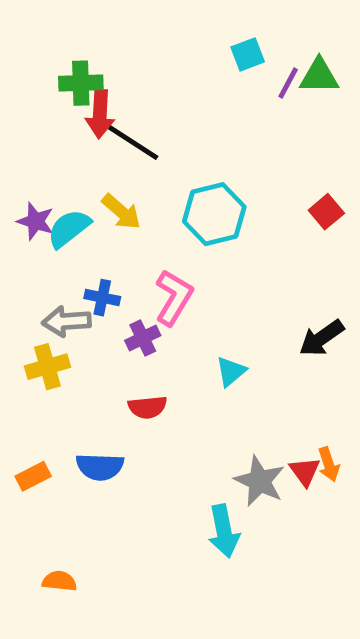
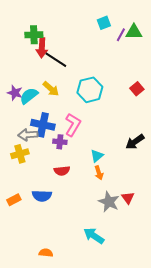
blue cross: (102, 298) -> (43, 125), size x1.6
purple cross: (143, 338) -> (60, 142), turned 32
orange arrow: (329, 464) -> (99, 173), moved
cyan arrow: (224, 531) -> (94, 236), moved, turned 135
orange semicircle: (59, 581) -> (46, 253), moved

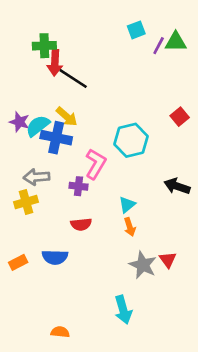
cyan hexagon: (90, 90) -> (131, 140), moved
blue cross: (43, 125) -> (56, 138), moved
black arrow: (135, 142) -> (177, 186), turned 54
cyan arrow: (94, 236) -> (123, 310), turned -140

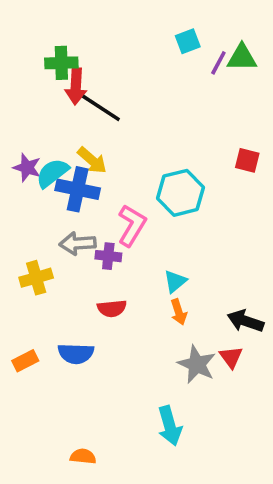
red square: (180, 117) -> (247, 160), turned -36
gray arrow: (36, 177) -> (78, 243), moved
black arrow: (177, 186) -> (245, 321), moved

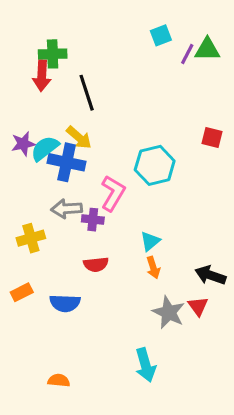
red arrow: (76, 86) -> (42, 76), moved
black line: (101, 108) -> (87, 93), turned 39
purple star: (27, 168) -> (23, 144), turned -30
orange rectangle: (25, 361) -> (22, 292), moved
orange semicircle: (83, 456) -> (59, 380), moved

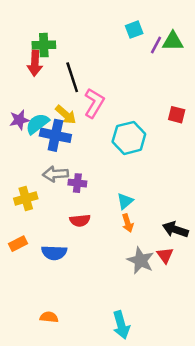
pink L-shape: (113, 193) -> (94, 103), moved
cyan arrow: (145, 365) -> (121, 325), moved

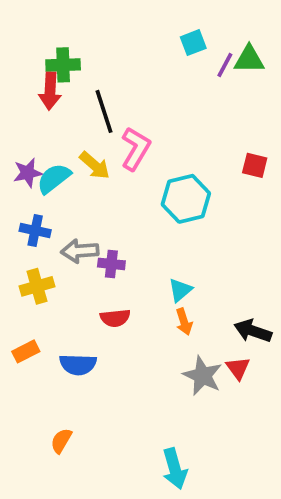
blue cross: (55, 135) -> (35, 230), moved, size x0.7
orange semicircle: (49, 317) -> (61, 441), moved, turned -66

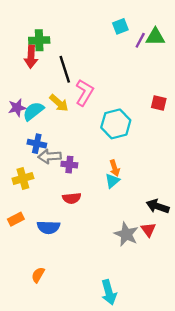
blue cross: (35, 230) -> (37, 144), moved
orange arrow: (184, 322) -> (115, 168), moved

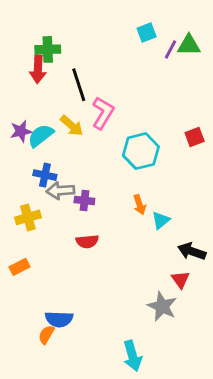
red square: (159, 103) -> (195, 137), moved, turned -35
cyan triangle: (112, 181) -> (161, 220), moved
blue semicircle: (48, 227) -> (59, 319), moved
gray star: (126, 234) -> (162, 306), moved

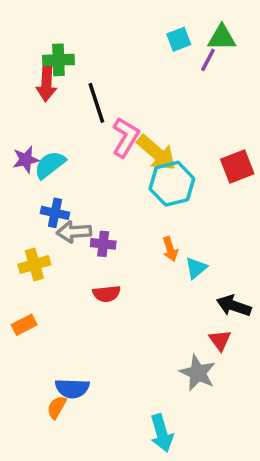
green triangle: (189, 45) -> (222, 38), moved
yellow arrow: (72, 126) -> (156, 153), moved, size x1.4
red square: (195, 137) -> (237, 167), size x1.4

